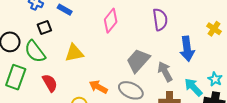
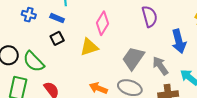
black square: (44, 28) -> (57, 38), moved
yellow triangle: (74, 53) -> (89, 47), moved

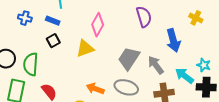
green semicircle: (34, 62) -> (31, 64), turned 50

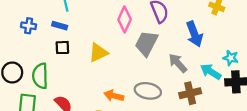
pink diamond: (98, 25) -> (125, 19), moved
black square: (53, 41) -> (62, 48), turned 32
gray trapezoid: (129, 58) -> (146, 43), moved

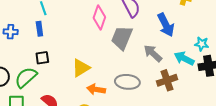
blue rectangle: (60, 26) -> (39, 29), turned 72
black square: (62, 48) -> (42, 58), moved
yellow triangle: (98, 53) -> (81, 68), moved
green semicircle: (40, 76) -> (26, 77), turned 55

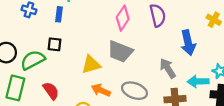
gray trapezoid: (122, 38) -> (120, 52), moved, turned -105
cyan arrow: (184, 58) -> (198, 81), turned -42

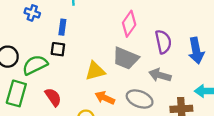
blue rectangle: (59, 14) -> (62, 27), moved
purple semicircle: (158, 15) -> (163, 42), moved
gray arrow: (168, 68) -> (160, 75), moved, turned -42

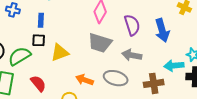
yellow triangle: (95, 71) -> (60, 53), moved

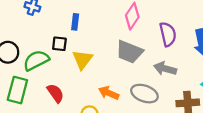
blue rectangle: (41, 20) -> (75, 22), moved
yellow triangle: (60, 53) -> (82, 60), turned -36

